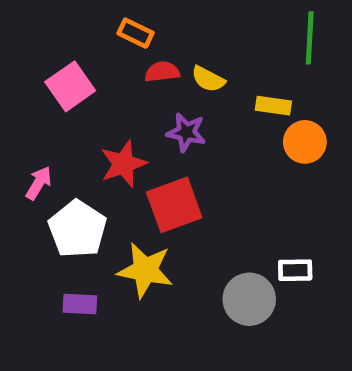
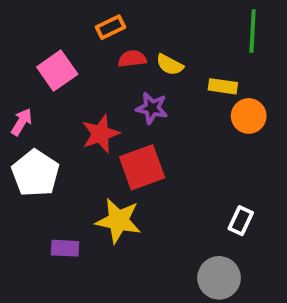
orange rectangle: (135, 33) -> (110, 27), turned -52
pink arrow: (39, 183) -> (22, 122), moved
white pentagon: (77, 229) -> (35, 173), moved
white rectangle: (295, 270) -> (241, 221), turned -64
gray circle: (249, 299) -> (219, 278), moved

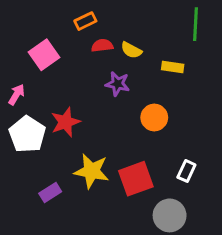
orange circle: (249, 116) -> (154, 118), moved
red star: (101, 134) -> (65, 122), moved
red square: (142, 167) -> (136, 179), moved
purple rectangle: (65, 248) -> (50, 192), turned -35

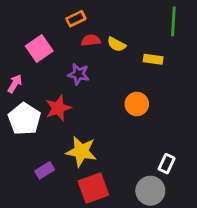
purple star: (118, 84) -> (79, 74), moved
white rectangle: (186, 171) -> (167, 164), moved
red square: (136, 179) -> (93, 188), moved

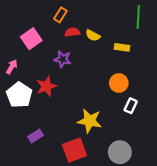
orange rectangle: (76, 19) -> (60, 15), turned -32
orange circle: (137, 104) -> (119, 83), moved
yellow star: (81, 151) -> (90, 121), moved
white rectangle: (167, 164) -> (131, 106), moved

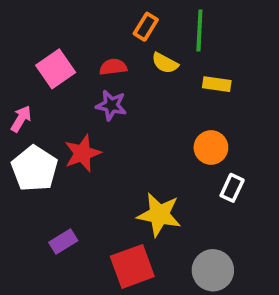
orange rectangle: (60, 15) -> (146, 27), moved
green line: (138, 17) -> (199, 30), moved
red semicircle: (72, 32) -> (113, 67), moved

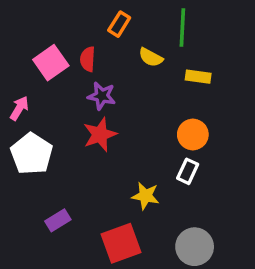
orange rectangle: (146, 27) -> (119, 24), moved
red semicircle: (113, 67) -> (88, 59), moved, turned -80
red star: (82, 153) -> (100, 134), moved
white rectangle: (232, 188) -> (188, 171), moved
yellow star: (159, 215) -> (145, 196), size x0.7

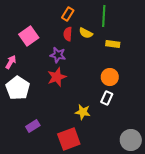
red semicircle: (88, 59) -> (68, 34), moved
gray circle: (195, 247) -> (131, 140), moved

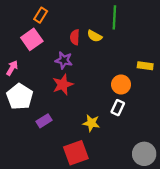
orange rectangle: (68, 14) -> (41, 15), moved
yellow rectangle: (113, 44) -> (145, 66), moved
purple rectangle: (33, 126) -> (44, 121), moved

